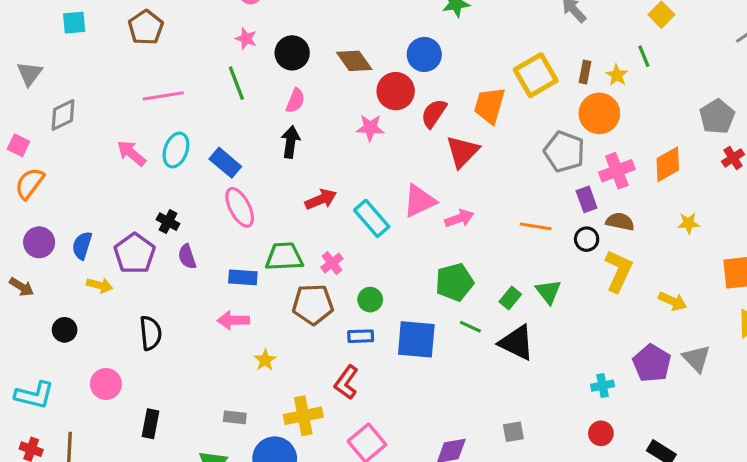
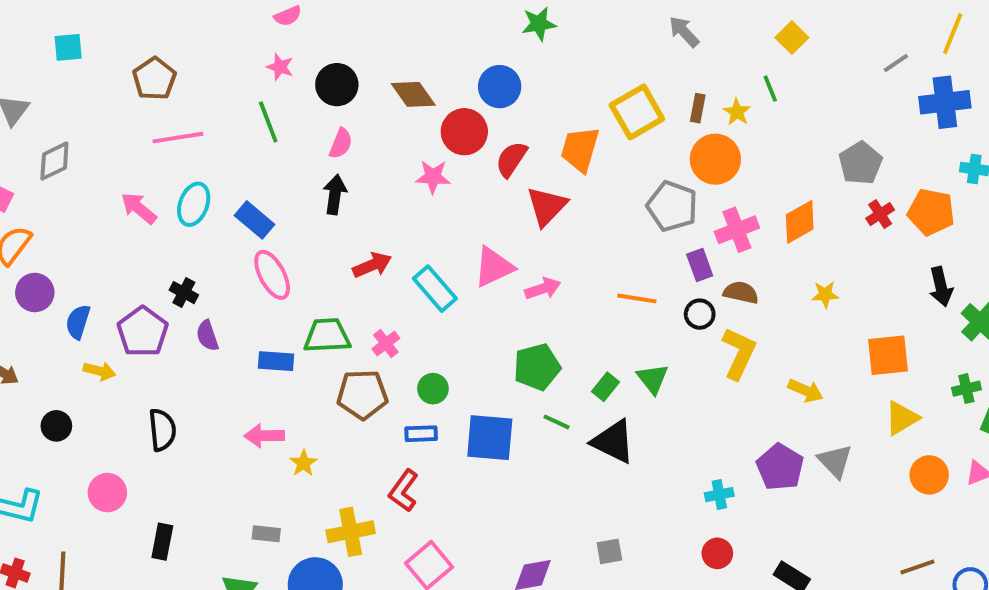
brown pentagon: (146, 27) -> (154, 79), moved
purple circle: (39, 242) -> (35, 293), moved
pink arrow: (233, 320) -> (264, 436), moved

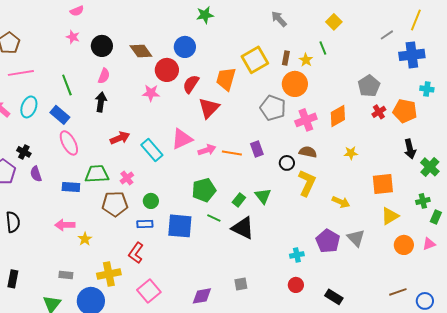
green line: (268, 122) -> (67, 85), moved
purple rectangle: (700, 265) -> (257, 149), moved
orange line: (637, 298) -> (232, 153), moved

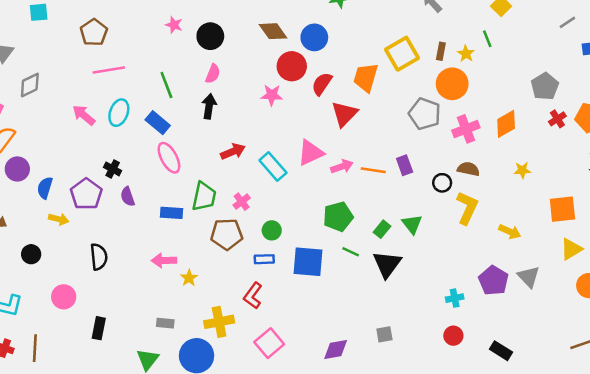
brown diamond: (141, 51) -> (273, 31), moved
green trapezoid: (97, 174) -> (204, 197), turned 105
black triangle: (243, 228) -> (387, 264), turned 40

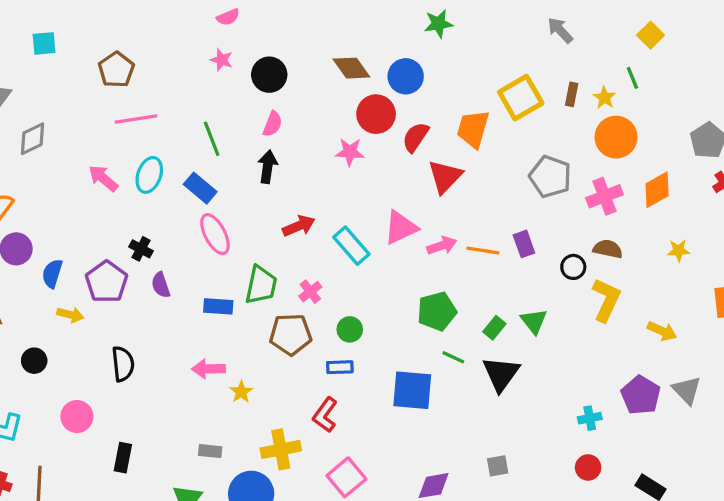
orange circle: (452, 84) -> (616, 137), moved
blue square: (308, 262) -> (412, 390), moved

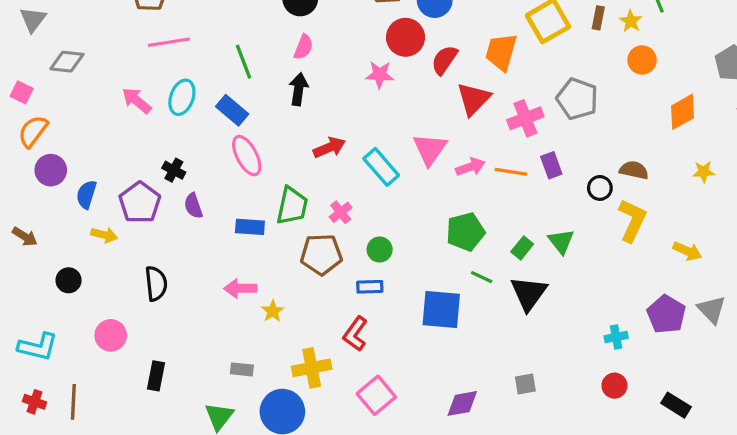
orange circle: (616, 137) -> (642, 60), size x0.7
gray diamond: (33, 139) -> (67, 62), turned 32
pink cross: (605, 196) -> (525, 118), moved
pink triangle: (401, 228) -> (430, 149), turned -30

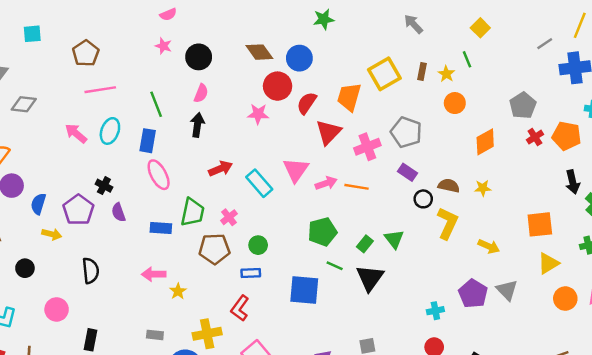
blue rectangle: (232, 110) -> (148, 141), turned 60
purple rectangle: (551, 165) -> (407, 172), moved, turned -36
yellow star: (704, 172) -> (483, 188), moved

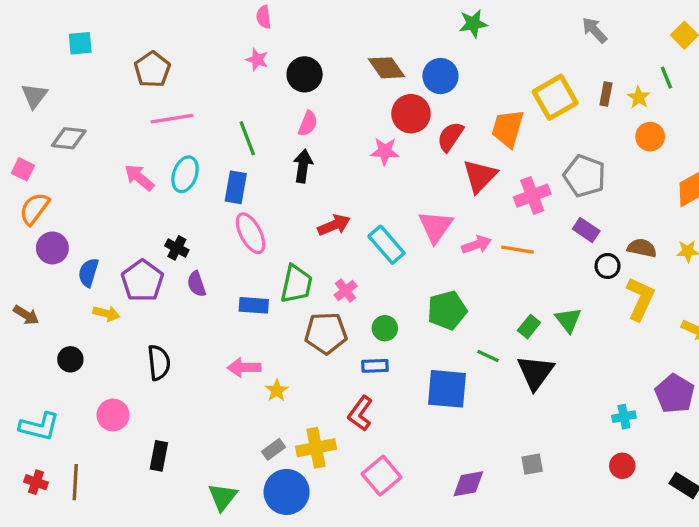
pink semicircle: (168, 14) -> (264, 17), turned 105
green pentagon: (322, 232) -> (447, 310), moved
gray rectangle: (155, 335) -> (273, 449), moved, turned -42

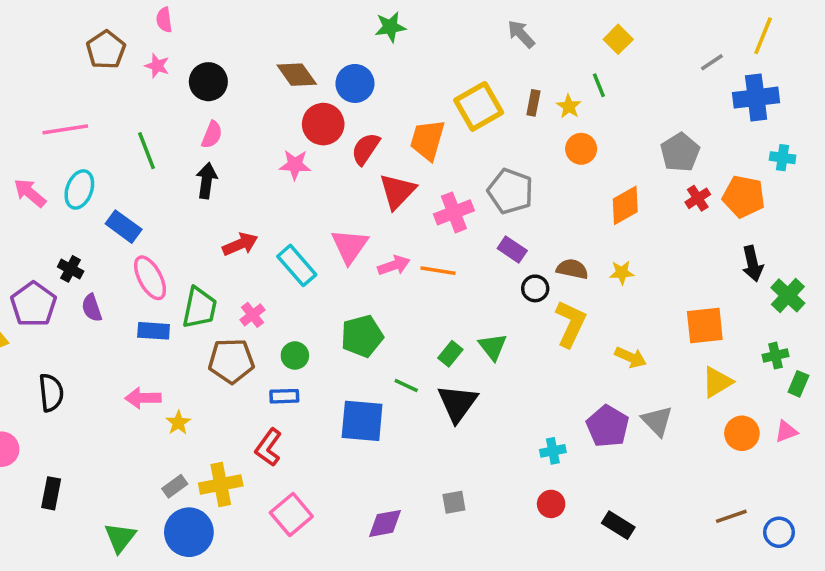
brown pentagon: (152, 69) -> (106, 50), moved
blue rectangle: (236, 187) -> (124, 227), moved, turned -64
pink ellipse: (251, 233) -> (150, 278), moved

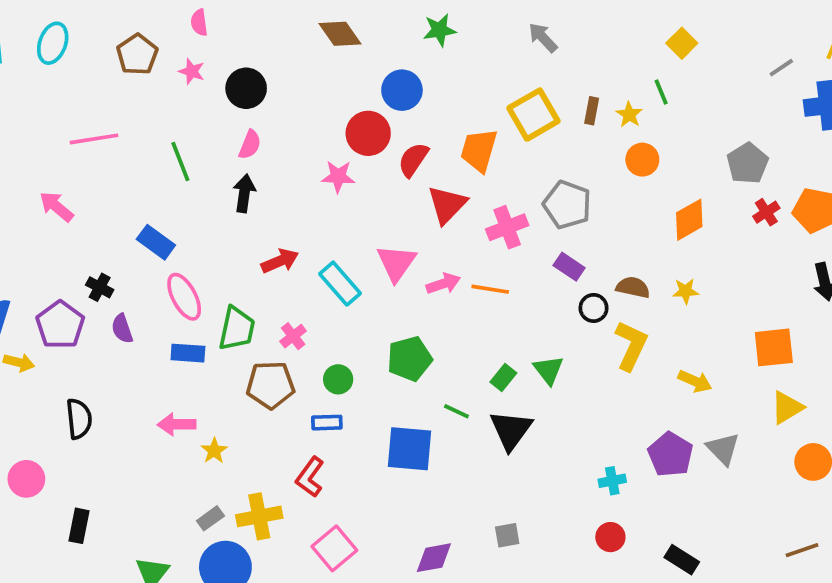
gray arrow: (521, 34) -> (543, 38), moved
brown diamond: (297, 75) -> (340, 34), moved
cyan ellipse: (79, 189) -> (53, 43), moved

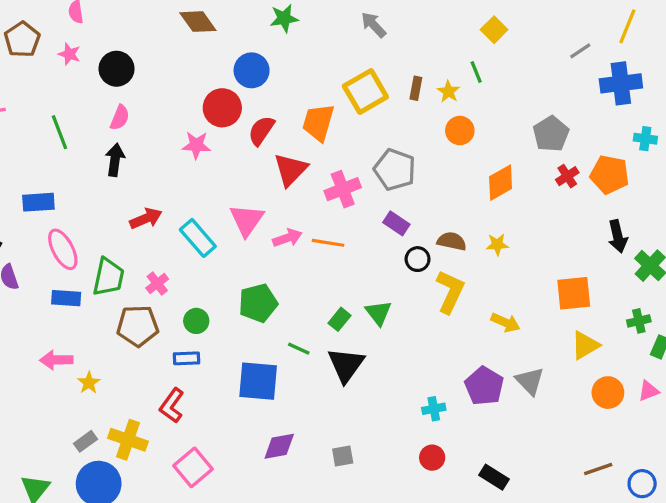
blue rectangle: (156, 242) -> (38, 202), turned -40
yellow cross: (259, 516) -> (128, 440), turned 30
purple diamond: (434, 558) -> (279, 446), moved

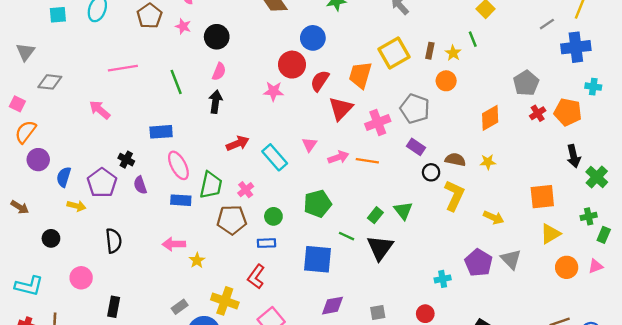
orange circle: (460, 131) -> (446, 81), moved
pink triangle: (247, 220) -> (309, 145), size x0.6
gray rectangle: (86, 441) -> (180, 307), moved
red circle: (432, 458) -> (425, 314), moved

